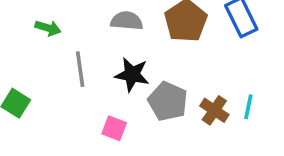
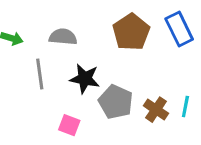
gray semicircle: (127, 21) -> (63, 37), moved

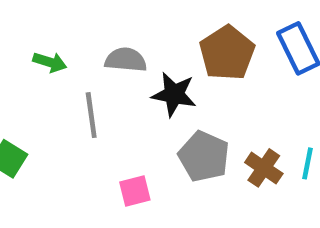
black star: (85, 79) -> (174, 94), moved
pink square: (69, 125) -> (135, 191), turned -35

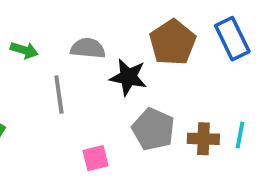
brown cross: (264, 168) -> (203, 139), turned -32

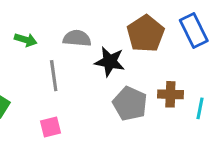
brown cross: (203, 139) -> (170, 94), moved
pink square: (96, 158) -> (51, 127), moved

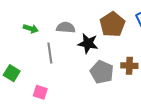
pink square: (51, 127) -> (40, 92), moved, turned 32

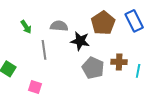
green arrow: (31, 29) -> (26, 27), turned 40

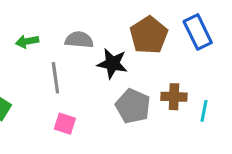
green arrow: (26, 27) -> (27, 41), turned 112
pink square: (35, 87) -> (65, 124), moved

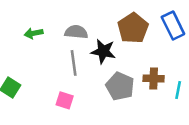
gray line: (55, 78) -> (74, 63), moved

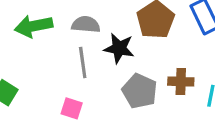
green arrow: (34, 33) -> (34, 26), size x1.6

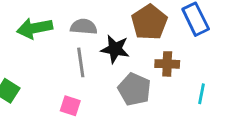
brown cross: (181, 82) -> (167, 64), moved

